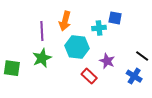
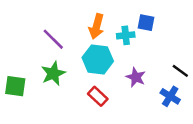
orange arrow: (65, 21) -> (96, 26), moved
purple line: (42, 31) -> (53, 39), turned -42
red rectangle: (89, 76) -> (98, 96), moved

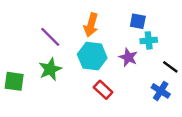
cyan cross: (126, 35) -> (149, 40), moved
purple star: (136, 77) -> (128, 57), moved
red rectangle: (98, 96) -> (103, 90), moved

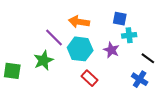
orange arrow: (91, 25) -> (79, 22), turned 84
purple line: (50, 37) -> (54, 37), moved

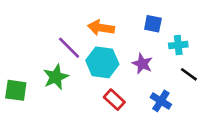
cyan cross: (129, 35) -> (178, 45), moved
blue cross: (140, 79) -> (161, 101), moved

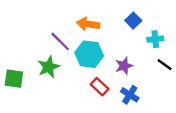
blue square: (153, 24) -> (133, 21), turned 35
purple star: (142, 64) -> (124, 66), moved, turned 30
blue cross: (161, 101) -> (130, 95), moved

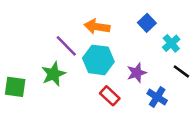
cyan cross: (155, 39) -> (171, 43), turned -35
blue cross: (130, 95) -> (157, 97), moved

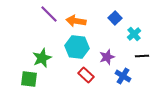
purple line: (66, 46) -> (49, 14), moved
black line: (181, 71) -> (142, 56), turned -40
green square: (15, 87) -> (29, 79), moved

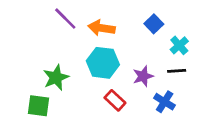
black line: (142, 56) -> (177, 71), moved

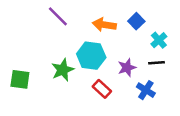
orange arrow: (102, 28) -> (104, 25), moved
green star: (56, 78) -> (63, 70), moved
green square: (38, 106) -> (20, 79), moved

